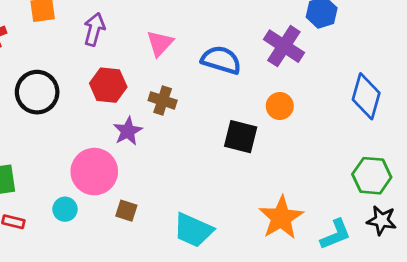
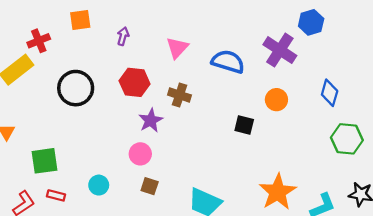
purple arrow: (94, 29) -> (123, 36), size x0.7
blue diamond: (366, 96) -> (330, 93), moved, size x0.7
black square: (241, 137) -> (244, 125), size x0.7
pink circle: (94, 172) -> (140, 154), moved, size x0.6
green hexagon: (372, 176) -> (347, 139), moved

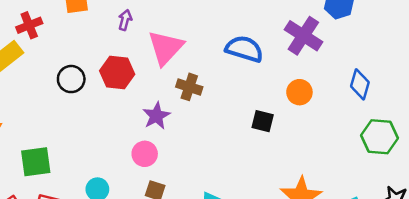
pink triangle: (177, 48) -> (166, 48), moved, size x1.4
red hexagon: (135, 82) -> (117, 72), moved
black circle: (76, 88) -> (71, 79), size x0.7

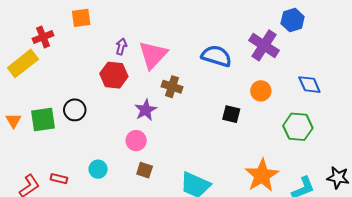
purple arrow: (125, 20) -> (121, 46), moved
black circle: (71, 79) -> (75, 110), moved
blue diamond: (360, 84) -> (309, 85), turned -40
green hexagon: (380, 137) -> (298, 127), moved
green square: (36, 162) -> (43, 119), moved

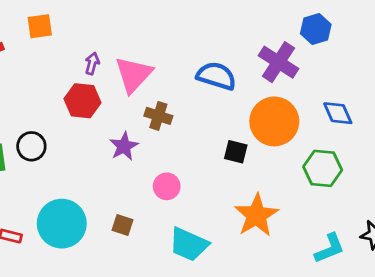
orange circle: (261, 91) -> (274, 121), size x1.8
pink circle: (136, 141) -> (167, 186), moved
cyan circle: (98, 169) -> (62, 224), size x2.0
orange star: (262, 175) -> (256, 215), moved

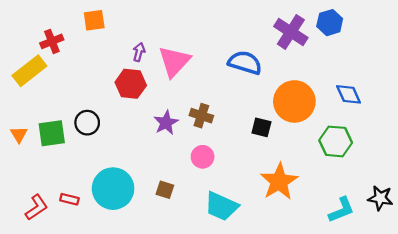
purple cross: (278, 62) -> (291, 32), moved
brown cross: (158, 116) -> (201, 116), moved

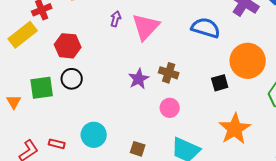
red hexagon: (131, 84) -> (68, 46), moved
black square: (261, 127) -> (220, 83), turned -30
orange triangle: (19, 134) -> (14, 102), moved
cyan circle: (113, 189) -> (94, 135), size x0.7
brown square: (165, 190) -> (138, 149), moved

